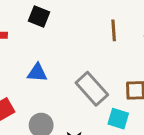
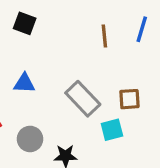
cyan square: (118, 119) -> (112, 130), turned -30

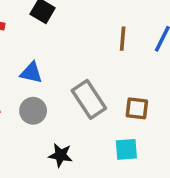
cyan square: (112, 130) -> (126, 149), moved
gray circle: (30, 139) -> (33, 111), moved

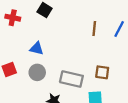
gray rectangle: (89, 99) -> (71, 79), moved, turned -45

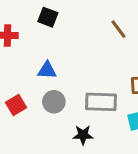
brown line: (94, 29) -> (118, 29), turned -32

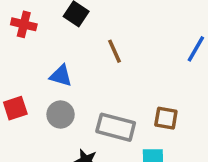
brown line: (118, 29) -> (115, 51), moved

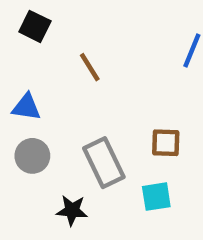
gray rectangle: (116, 127) -> (104, 163), turned 57

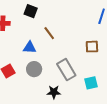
brown line: (90, 67) -> (49, 33), moved
brown square: (166, 143) -> (92, 47), moved

